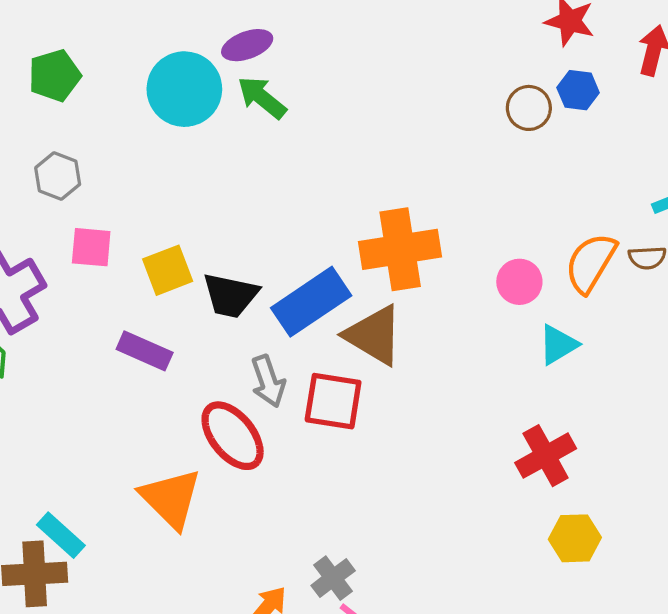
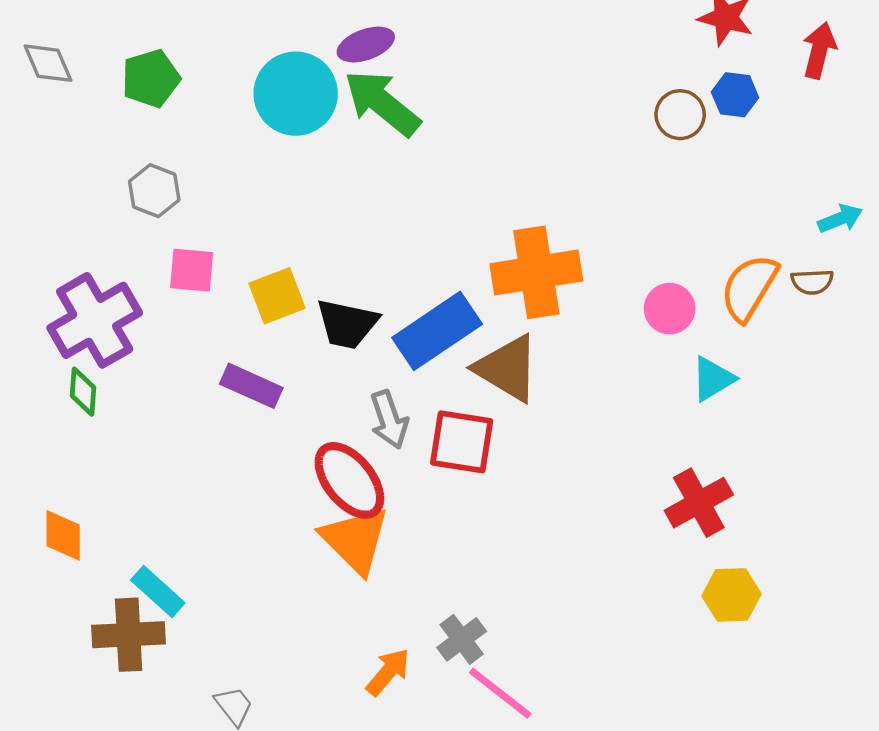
green arrow: (262, 97) -> (382, 103), size x1.4
orange triangle: (171, 499) -> (355, 540), moved

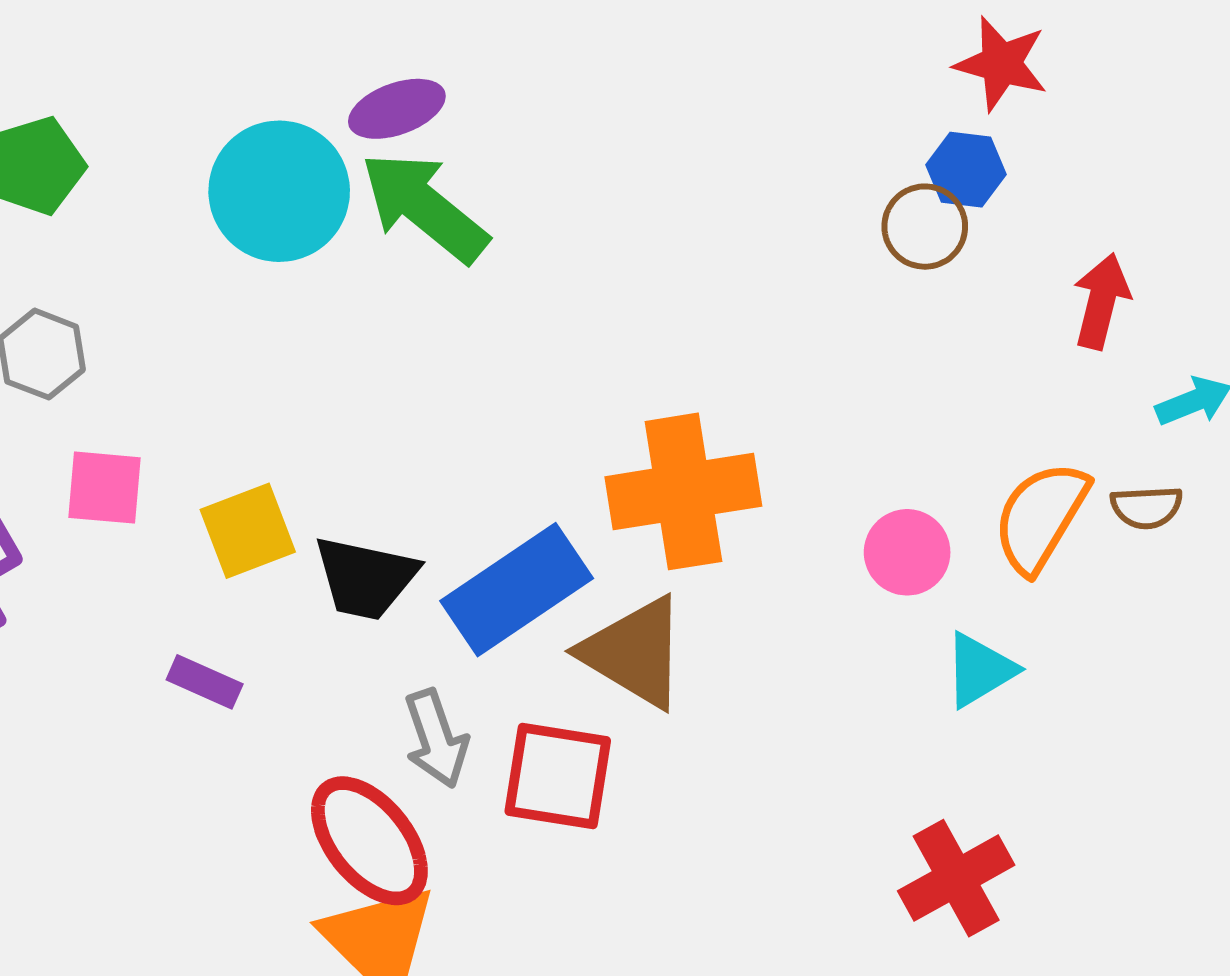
red arrow: (819, 50) -> (1101, 301), moved
blue hexagon: (735, 95) -> (966, 170), moved
purple rectangle: (251, 386) -> (205, 682), size x0.7

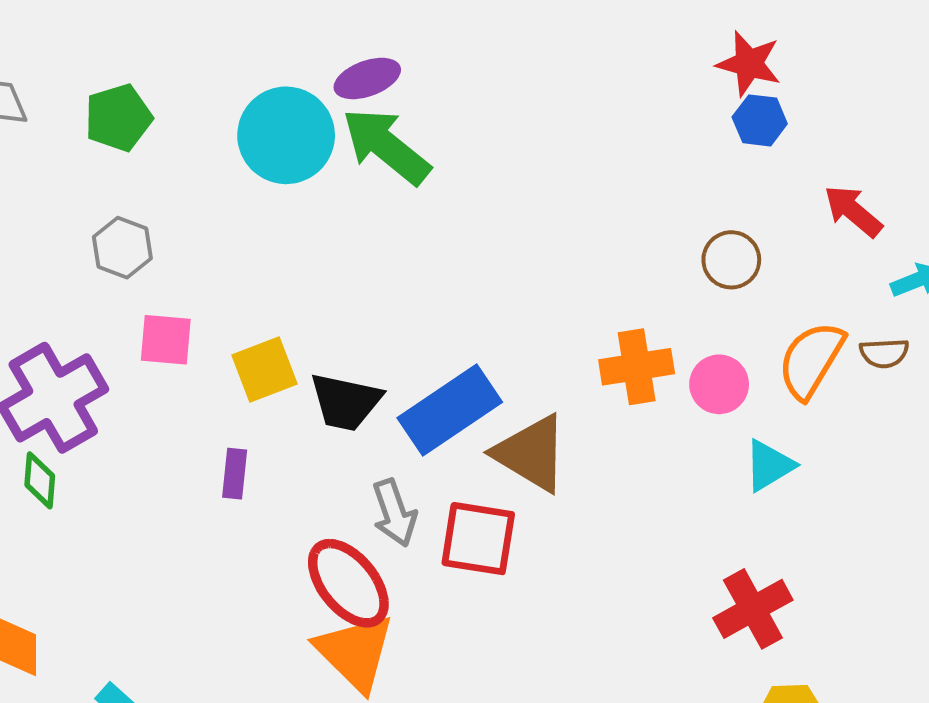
red star: (1001, 64) -> (749, 64), moved
brown circle: (925, 227) -> (731, 260), moved
red arrow: (1101, 301) -> (853, 211), turned -64
orange cross: (683, 491) -> (637, 367), moved, size x0.7
purple rectangle: (205, 682) -> (235, 474), turned 72

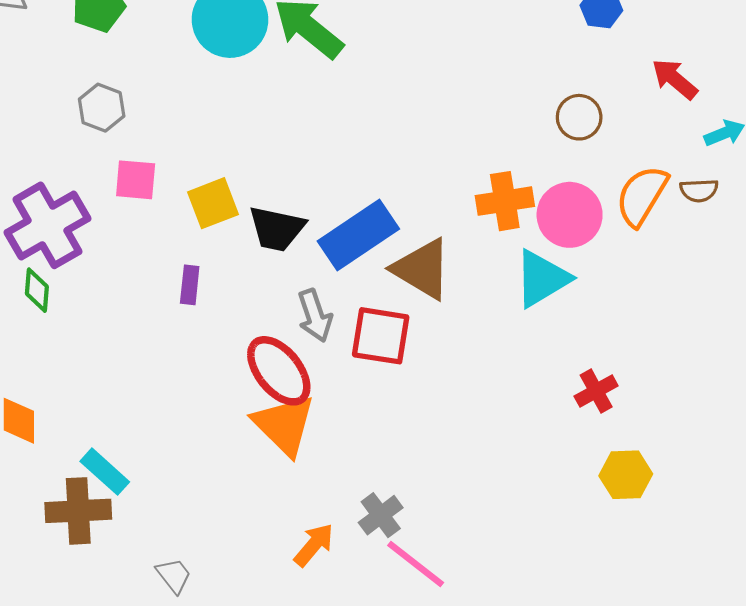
pink circle: (719, 384) -> (570, 215), size x1.4
cyan triangle: (769, 466) -> (542, 278), moved, size x1.4
red cross: (753, 609) -> (596, 391), size x0.7

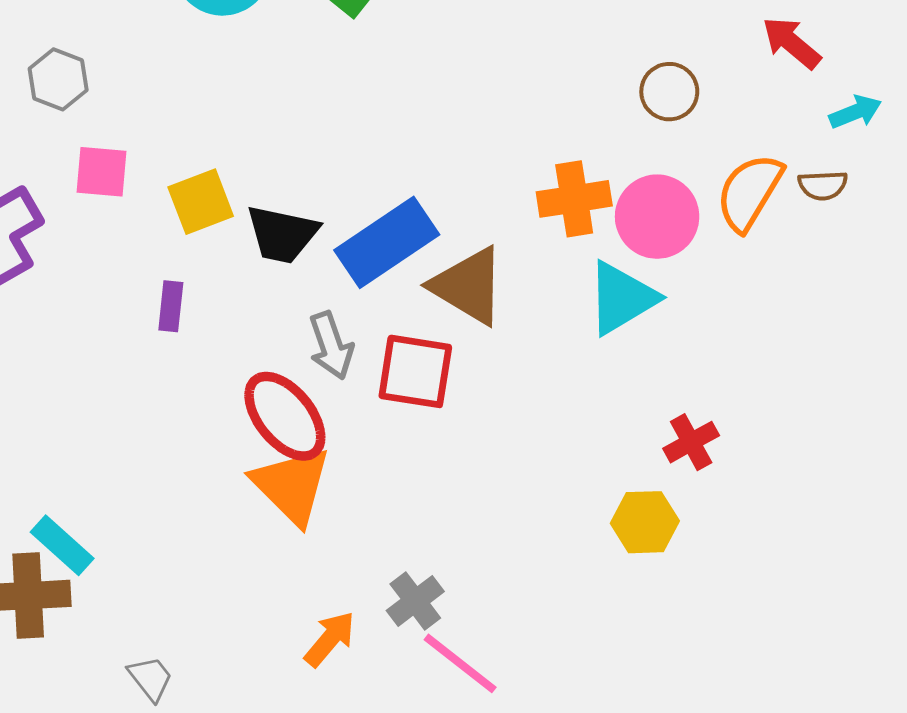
yellow hexagon: (626, 475) -> (645, 522), moved

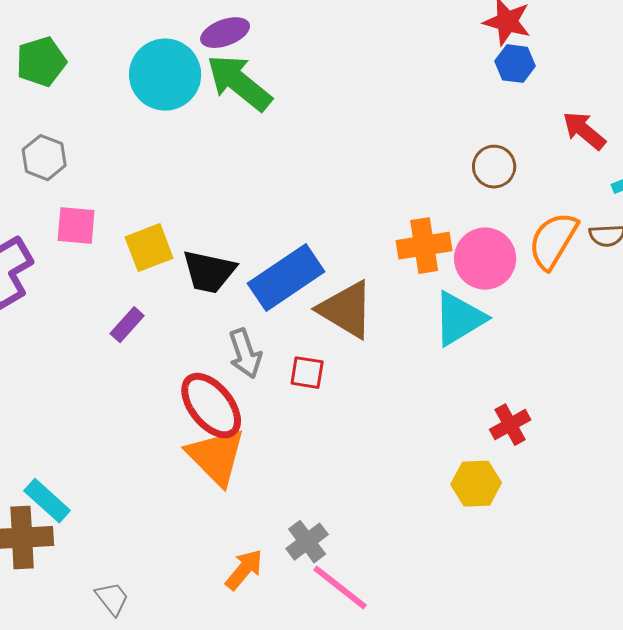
purple rectangle: (171, 306) -> (127, 325), turned 36
red square: (415, 371) -> (307, 373), size x0.6

